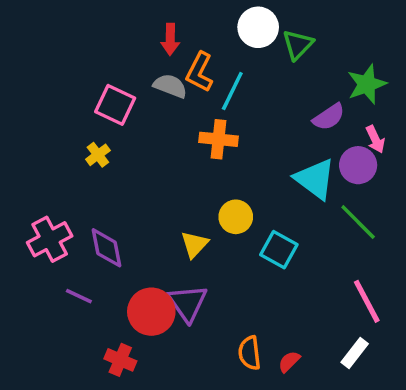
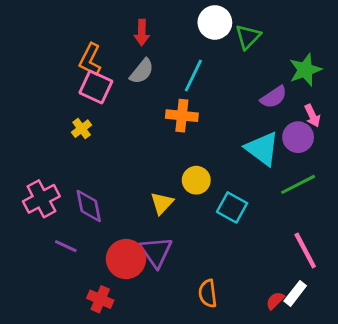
orange L-shape: (200, 72) -> (90, 60), moved
gray semicircle: (170, 86) -> (142, 71), turned 108
green line: (358, 222) -> (298, 184), turned -72
red semicircle: (289, 362) -> (275, 301), moved

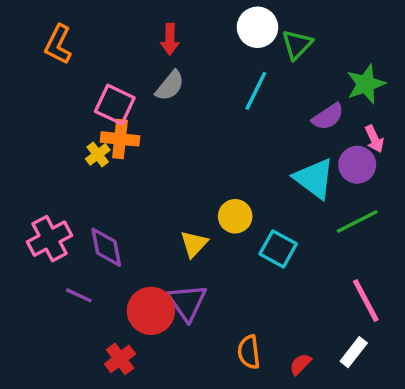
orange L-shape: (90, 60) -> (58, 44), moved
cyan line: (193, 76) -> (256, 91), moved
orange cross: (182, 116) -> (120, 139), moved
red cross: (100, 299) -> (120, 359), turned 30
red semicircle: (275, 301) -> (300, 364), moved

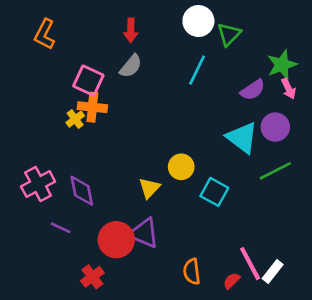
pink arrow: (374, 139) -> (289, 89), moved
pink line: (366, 300) -> (250, 264), moved
purple triangle: (187, 302) -> (144, 233), turned -32

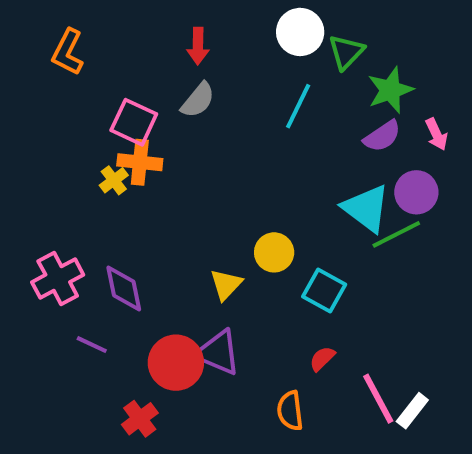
green star: (282, 65) -> (390, 90), moved
green line: (275, 171) -> (396, 234), moved
red semicircle: (232, 281) -> (322, 359), moved

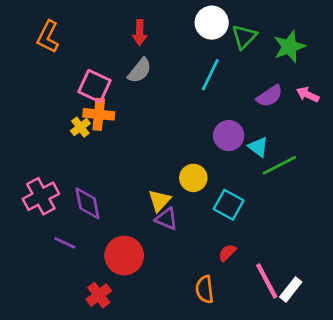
green star: (390, 90) -> (289, 47), moved
pink arrow: (436, 134) -> (308, 95), turned 140
purple circle: (416, 192) -> (229, 136), moved
cyan triangle: (366, 208) -> (258, 147), size x0.6
purple triangle: (218, 353) -> (166, 219), moved, size x0.7

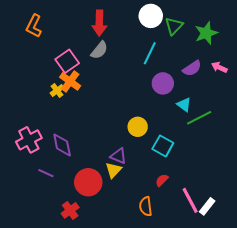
red arrow: (140, 32) -> (99, 23), size x1.4
pink square: (94, 86) -> (67, 61), turned 30
orange cross: (99, 114) -> (70, 81), turned 30
purple circle: (229, 136) -> (163, 83), moved
yellow triangle: (159, 200) -> (113, 170), moved

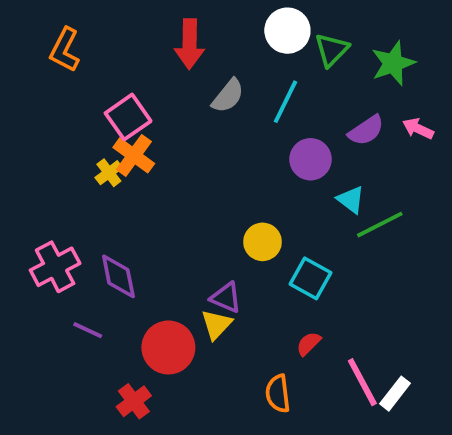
gray semicircle: (99, 50) -> (228, 96), moved

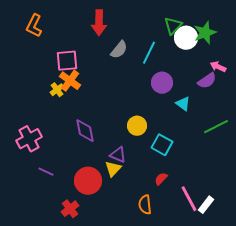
white circle: (287, 31) -> (186, 38), moved
pink square: (128, 117) -> (67, 61), turned 30
purple semicircle: (366, 130) -> (207, 81), moved
green line: (380, 225) -> (216, 127), moved
purple diamond: (118, 276) -> (85, 131), moved

